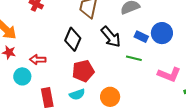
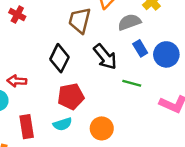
blue rectangle: (141, 37) -> (140, 48), moved, turned 32

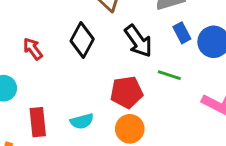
red arrow: (17, 81) -> (33, 49), moved, turned 48
red pentagon: (71, 96) -> (127, 92), moved

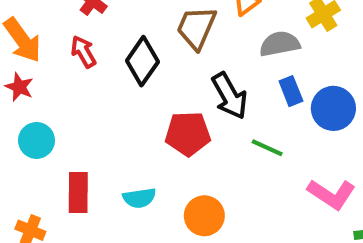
black diamond: (82, 40) -> (142, 61), moved
red arrow: (33, 49) -> (83, 52), moved
red pentagon: (127, 92) -> (188, 134), moved

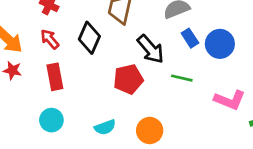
cyan circle: (36, 140) -> (51, 120), moved
red rectangle: (78, 192) -> (55, 77), moved

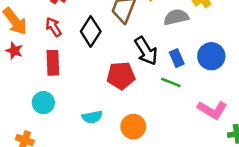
blue rectangle: (190, 38) -> (177, 58), moved

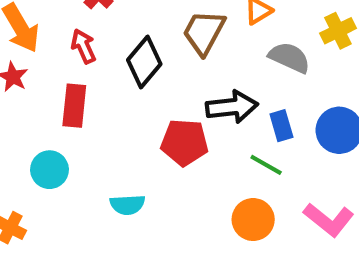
gray semicircle: (176, 17) -> (289, 57), turned 30
black arrow: (146, 51) -> (232, 107), turned -72
orange circle: (133, 127) -> (253, 220), moved

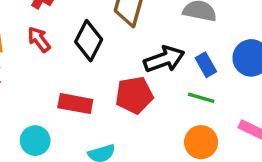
red rectangle: (74, 106) -> (75, 104), moved, turned -72

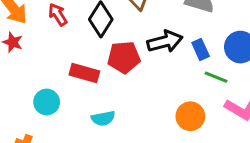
red pentagon: (134, 95) -> (124, 57), moved
green line: (201, 98) -> (216, 77), moved

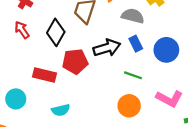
blue rectangle: (201, 49) -> (136, 44), moved
green line: (216, 77) -> (133, 75), moved

